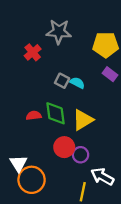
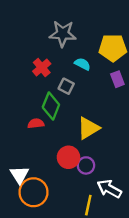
red cross: (33, 52) -> (42, 67), moved
purple rectangle: (110, 74) -> (117, 79), turned 32
cyan semicircle: (77, 83) -> (82, 64), moved
green diamond: (55, 113) -> (51, 106), moved, turned 30

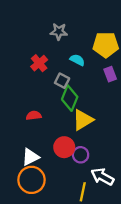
gray star: (63, 34) -> (59, 32), size x0.7
green diamond: (51, 106) -> (70, 98), moved
white triangle: (20, 175) -> (30, 157), moved, turned 36

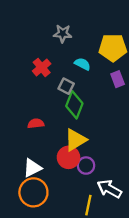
yellow triangle: (83, 120) -> (75, 140), moved

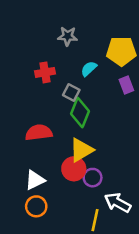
cyan semicircle: (82, 64) -> (89, 69), turned -70
red cross: (42, 67) -> (45, 72), turned 30
red semicircle: (36, 123) -> (39, 133), size x1.5
orange circle: (33, 192) -> (36, 206), size x0.7

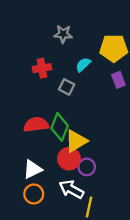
green diamond: (80, 112) -> (60, 127), moved
white arrow: (118, 203) -> (71, 189), moved

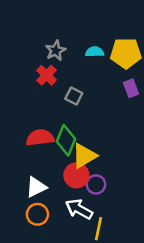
gray star: (63, 34) -> (56, 51), moved, turned -30
cyan semicircle: (83, 65) -> (95, 52), moved, turned 42
red cross: (42, 68) -> (47, 75), turned -36

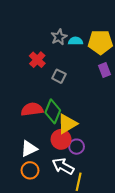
gray star: (56, 51) -> (59, 37), moved

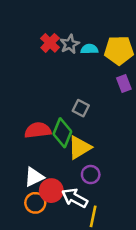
red cross: (37, 60) -> (50, 43), moved
gray square: (59, 76) -> (81, 108), moved
red circle: (61, 139) -> (51, 191), moved

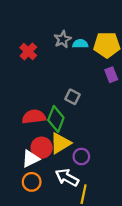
red cross: (50, 43) -> (28, 52), moved
yellow triangle: (80, 147) -> (60, 143), moved
red circle: (51, 191) -> (42, 148), moved

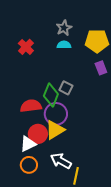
gray star: (63, 39) -> (64, 28), moved
cyan semicircle: (80, 44) -> (64, 45), moved
green diamond: (56, 119) -> (51, 95), moved
purple circle: (81, 156) -> (56, 114), moved, size x1.5

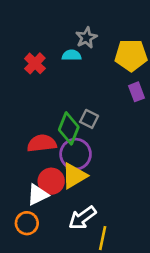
cyan semicircle: (64, 45) -> (71, 55), moved
white arrow: (61, 161) -> (82, 218), turned -65
orange circle: (29, 165) -> (27, 223), moved

